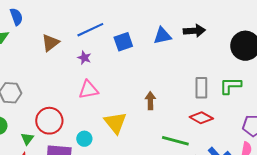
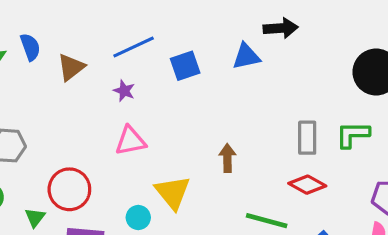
blue semicircle: (16, 17) -> (30, 47), moved
black arrow: (194, 31) -> (281, 28), moved
cyan circle: (84, 139) -> (138, 217), moved

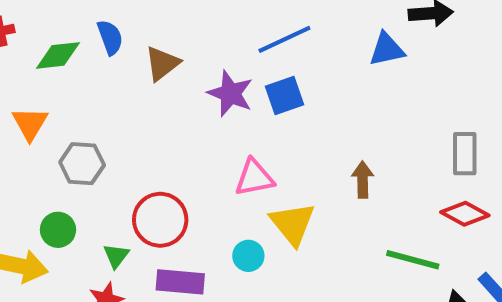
blue line: (134, 47) -> (284, 39), moved
blue square: (185, 66) -> (284, 96), moved
purple star: (124, 91) -> (230, 94), size x1.6
pink triangle: (130, 141) -> (254, 178), moved

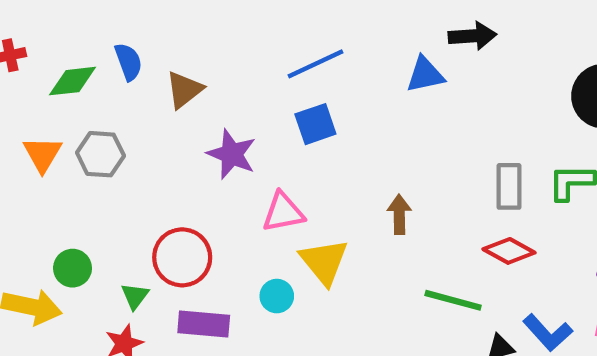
purple star: (230, 94) -> (232, 154), moved
gray hexagon: (82, 164) -> (100, 154), moved

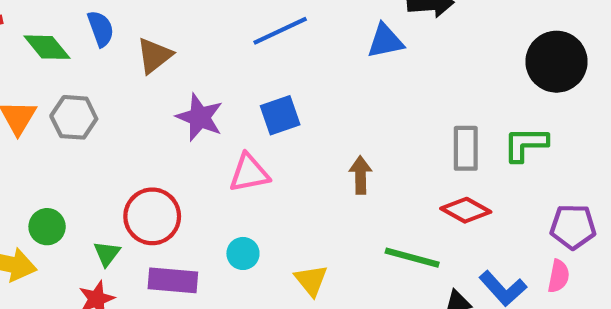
green diamond: (73, 81) -> (47, 47), turned 57
blue square: (315, 124) -> (280, 115), moved
yellow triangle: (324, 262) -> (311, 280), moved, size x0.7

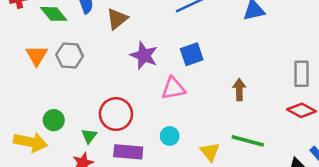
green line: (412, 258) -> (248, 141), moved

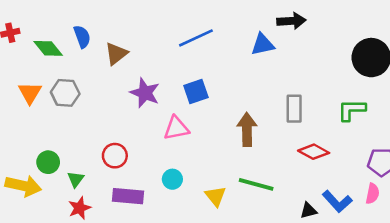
gray rectangle: (301, 74) -> (294, 109), moved
brown arrow: (239, 90) -> (247, 129), size x1.4
red circle: (116, 114) -> (115, 156), size x0.7
green triangle: (89, 136) -> (76, 179), moved

